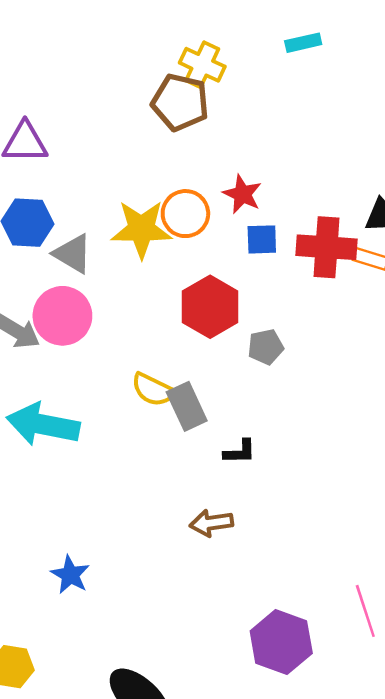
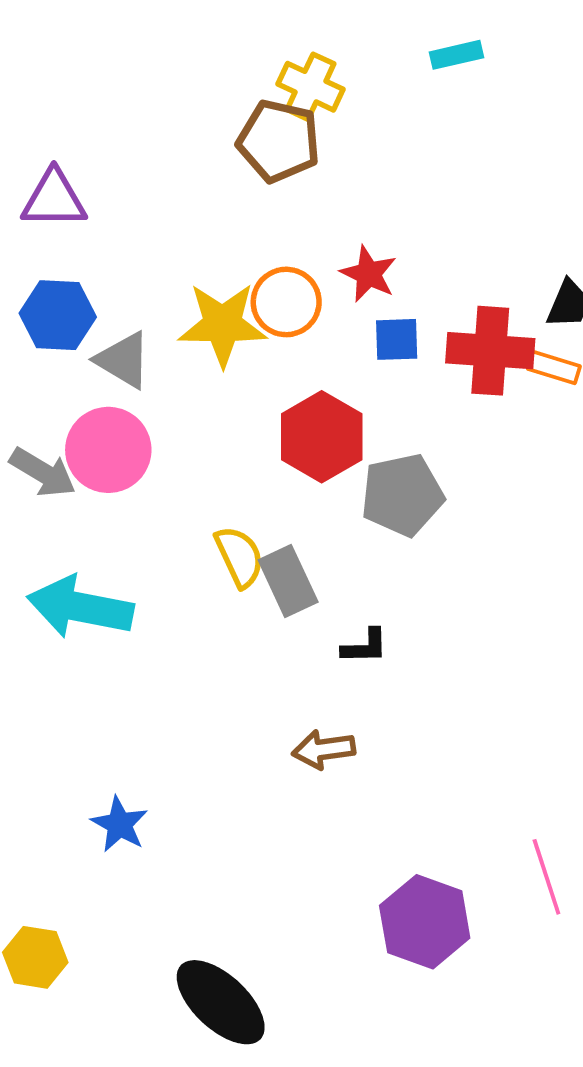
gray pentagon: (266, 347) -> (402, 495), size x1.6
yellow semicircle: (153, 390) -> (239, 557), turned -141

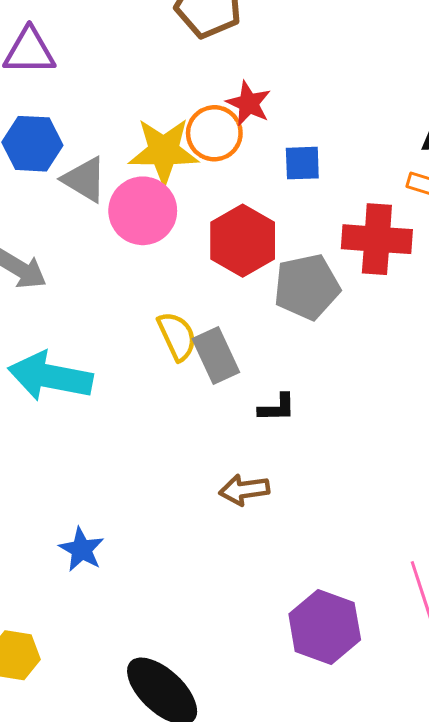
red star: (369, 274) -> (249, 103), moved
red cross: (490, 351) -> (377, 239), moved
pink circle: (108, 450) -> (143, 211), moved

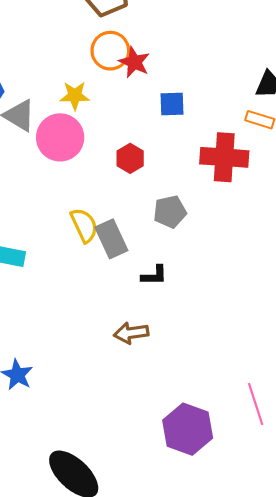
orange circle: (214, 133) -> (110, 51), moved
yellow star: (164, 151) -> (75, 96), size x0.6
red hexagon: (243, 241) -> (130, 158), size x0.6
gray pentagon: (307, 287) -> (170, 212), moved, size x0.7

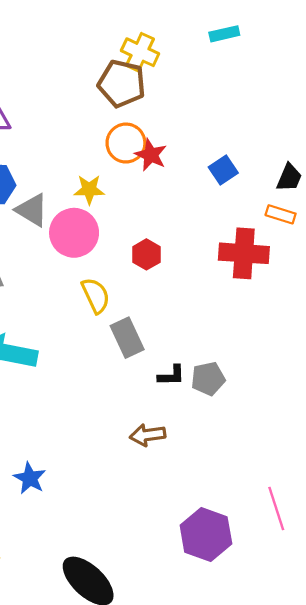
blue square: (172, 104) -> (223, 170), moved, turned -32
gray pentagon: (170, 212) -> (208, 379), moved
yellow semicircle: (84, 225) -> (96, 295), moved

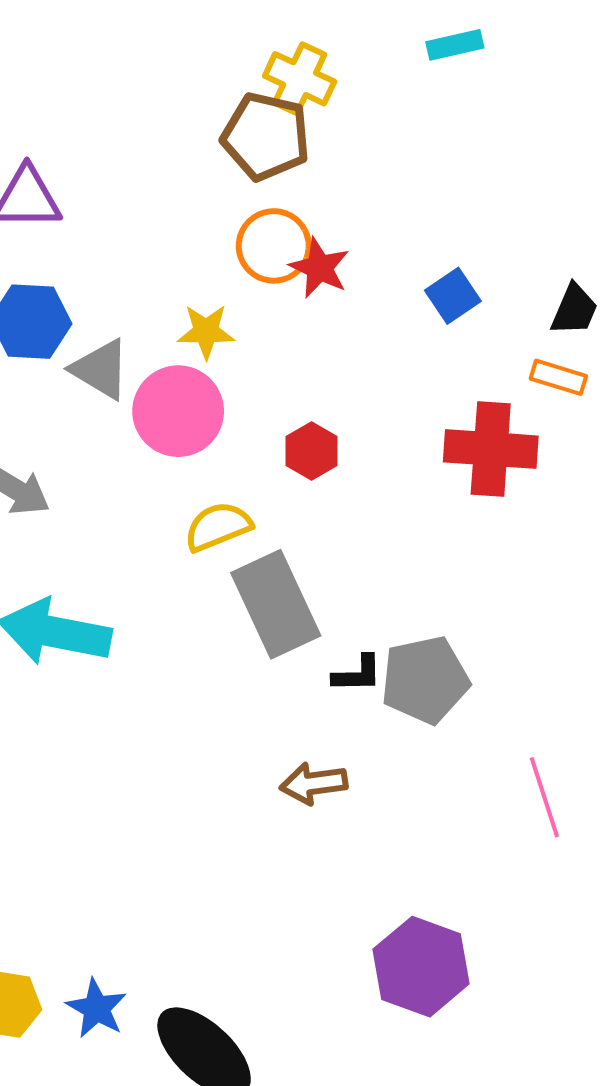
yellow semicircle: (96, 295) -> (218, 527), turned -87
gray rectangle: (127, 338) -> (276, 604), size x1.4
gray pentagon: (208, 379) -> (425, 680), size x1.4
blue star: (30, 478) -> (97, 1008), moved
pink line: (276, 509) -> (544, 797), moved

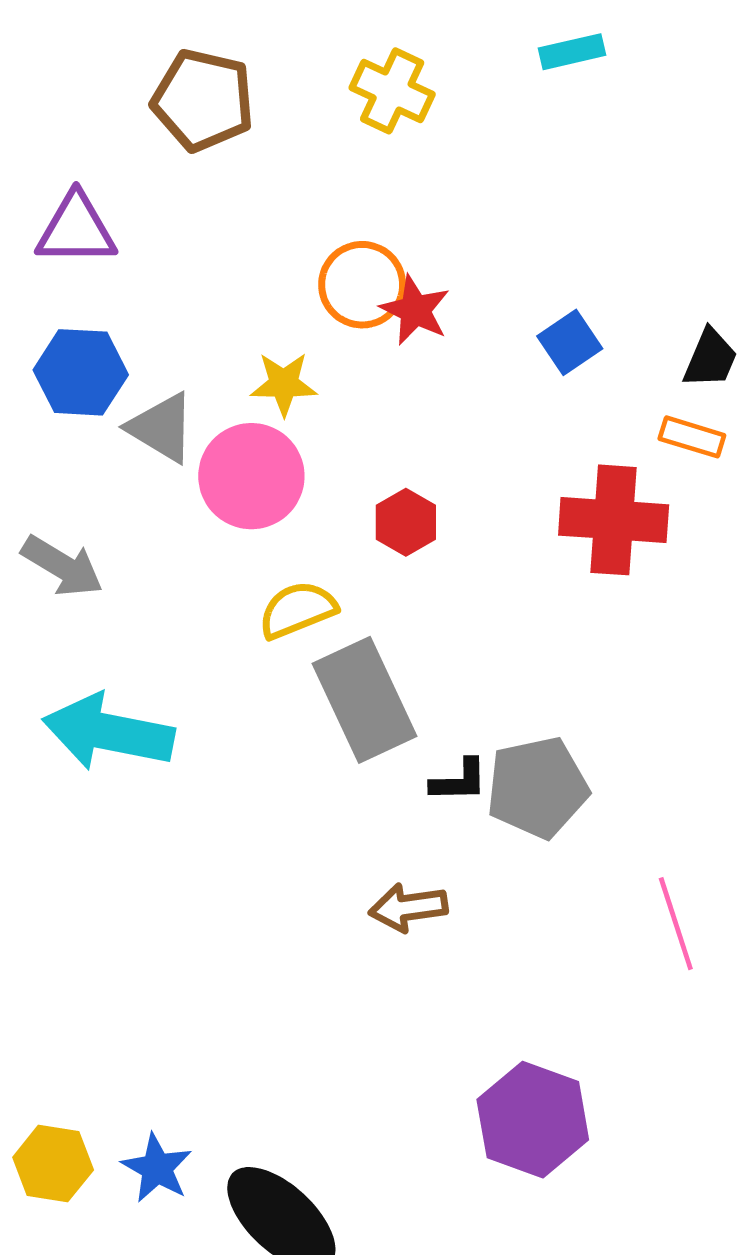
brown pentagon: (266, 136) -> (203, 100), moved

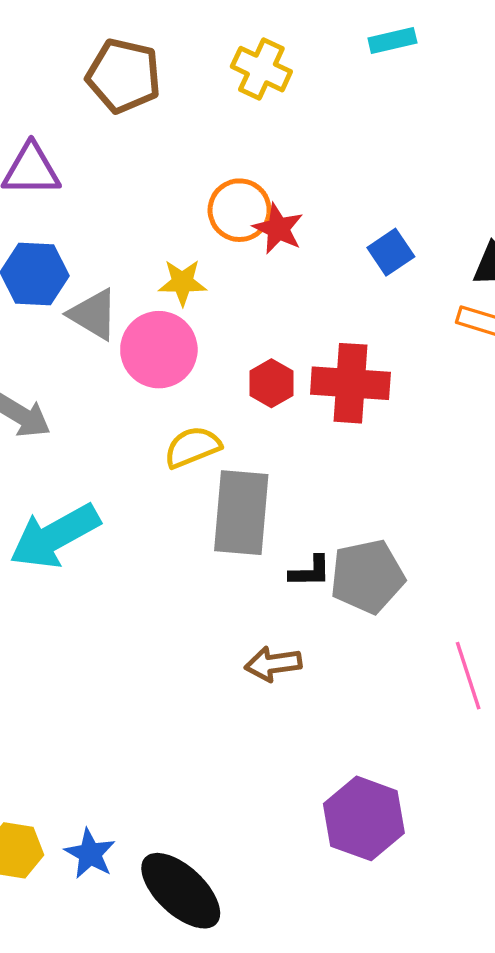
red cross: (614, 520) -> (350, 383), moved
gray rectangle: (364, 700) -> (241, 513), turned 30
cyan arrow: (108, 732) -> (55, 536), turned -40

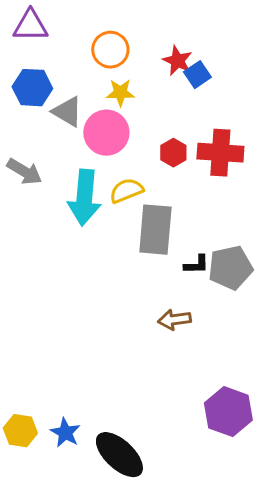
orange circle: (240, 210) -> (110, 50), moved
blue square: (391, 252) -> (197, 75), moved
cyan arrow: (55, 536) -> (84, 198), moved, turned -56

